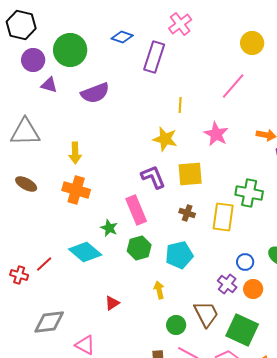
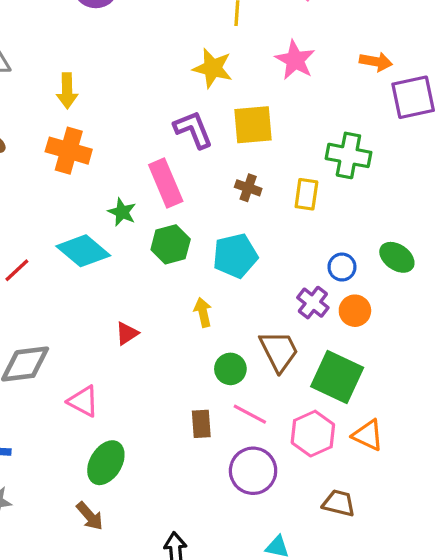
yellow rectangle: (223, 217) -> (306, 194), size x0.7

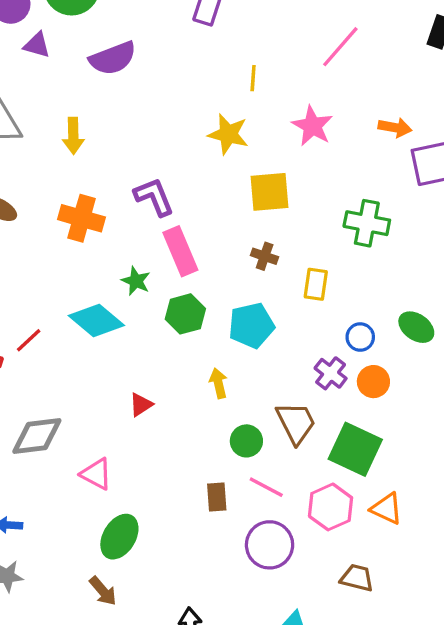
yellow arrow: (67, 91) -> (73, 136), moved
purple L-shape: (193, 130) -> (154, 197), moved
yellow rectangle: (306, 194) -> (316, 284), moved

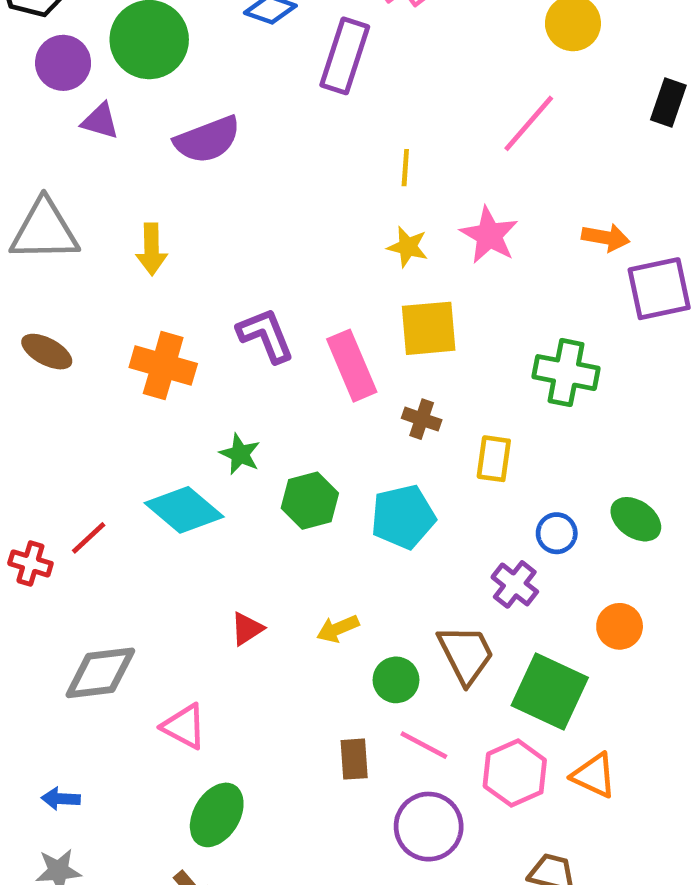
yellow star: (228, 134) -> (408, 247), moved, size x0.7
pink rectangle: (180, 251) -> (352, 366), moved
orange circle: (373, 382) -> (620, 626), moved
yellow arrow: (218, 383) -> (338, 629), moved, turned -100

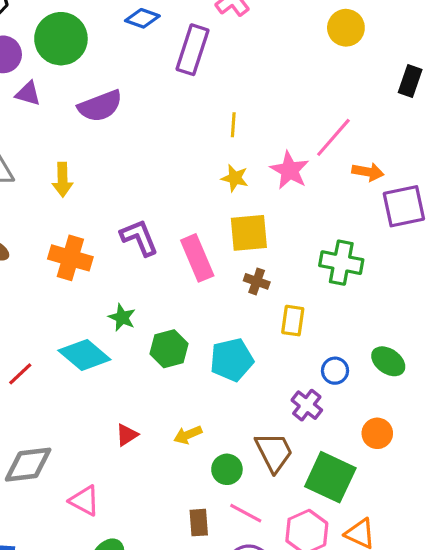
pink line: (529, 123) -> (333, 137), moved
brown cross: (422, 419) -> (257, 281), moved

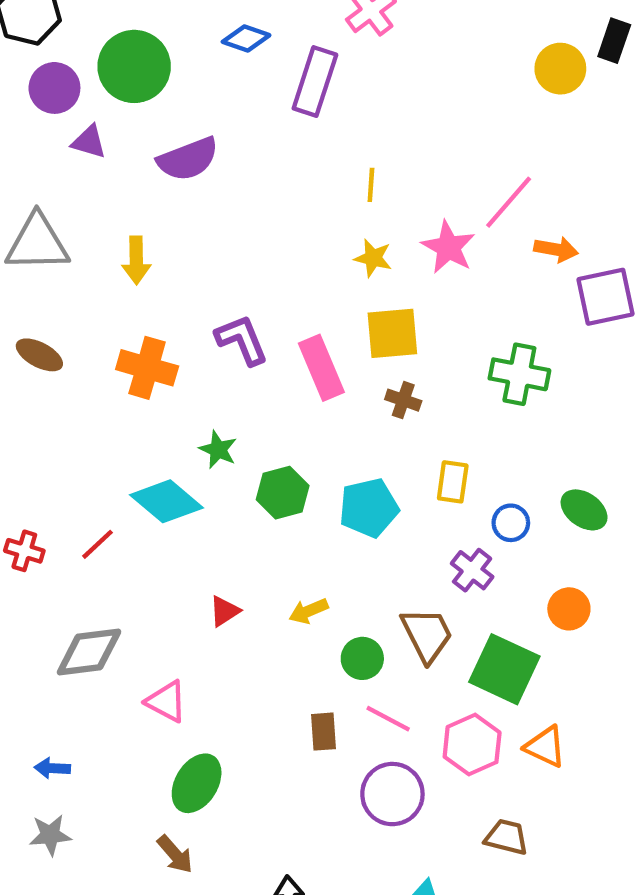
yellow circle: (346, 28) -> (560, 69), moved
black rectangle: (410, 81) -> (614, 41), moved
yellow rectangle: (293, 321) -> (453, 482), moved
red line: (20, 374) -> (98, 544), moved

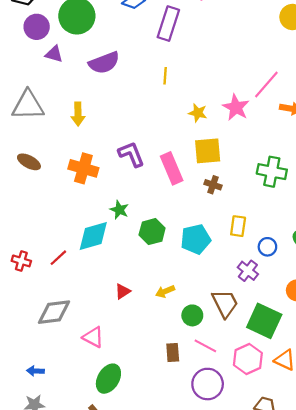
yellow line: (371, 185) -> (165, 76), moved
cyan diamond: (166, 501) -> (93, 236), turned -56

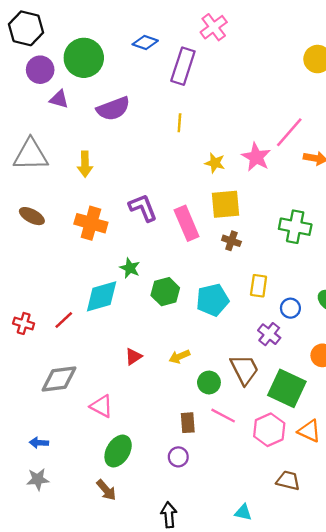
purple circle: (208, 384) -> (178, 457), moved, size x0.6

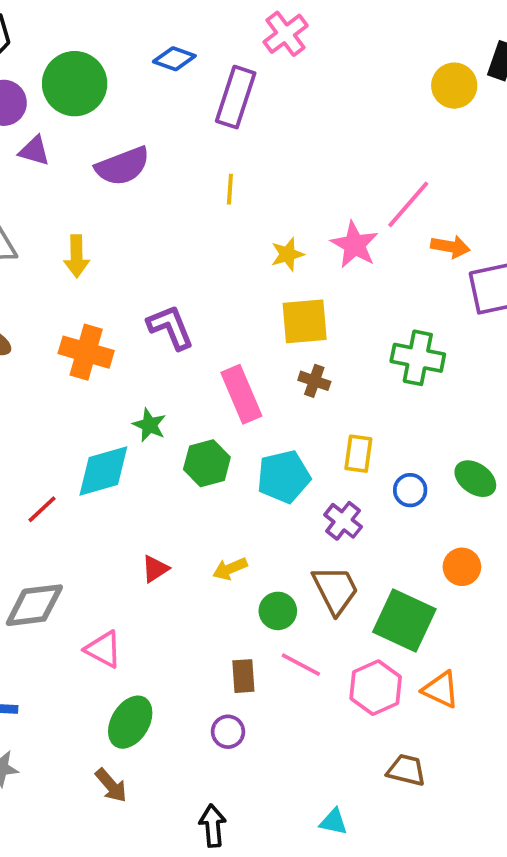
yellow star: (215, 163) -> (287, 254), turned -30
pink rectangle: (187, 223) -> (241, 394), moved
purple cross: (269, 334) -> (343, 521), moved

